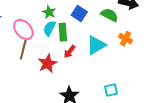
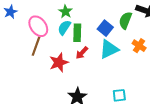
blue square: (79, 14) -> (105, 28), moved
green semicircle: (109, 15) -> (125, 20), turned -102

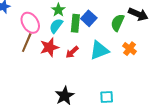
blue square: (105, 28) -> (89, 18), moved
green rectangle: (77, 33) -> (75, 23), moved
red star: (59, 63) -> (49, 47), moved

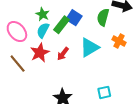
green rectangle: (75, 23) -> (61, 25), turned 42
brown line: (27, 43) -> (18, 64), moved, turned -54

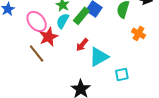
cyan triangle: (89, 47) -> (99, 57), moved
red star: (40, 53) -> (49, 37), moved
cyan square: (104, 92) -> (122, 74), moved

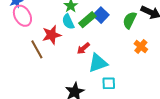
pink ellipse: (37, 21) -> (22, 16), moved
cyan semicircle: (63, 21) -> (68, 22), turned -63
cyan square: (122, 74) -> (109, 83), moved

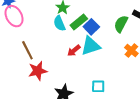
blue square: (101, 15) -> (91, 27), moved
red star: (52, 35) -> (38, 71), moved
cyan triangle: (98, 63) -> (91, 46), moved

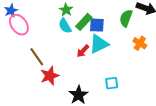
blue square: (91, 27) -> (97, 25), turned -35

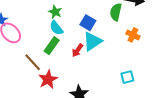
green rectangle: (84, 22) -> (52, 46), moved
blue square: (97, 25) -> (88, 23), turned 35
cyan square: (112, 83) -> (127, 77), moved

